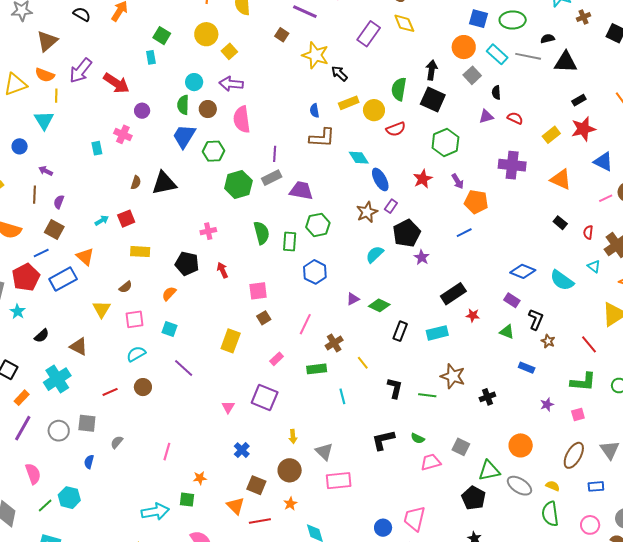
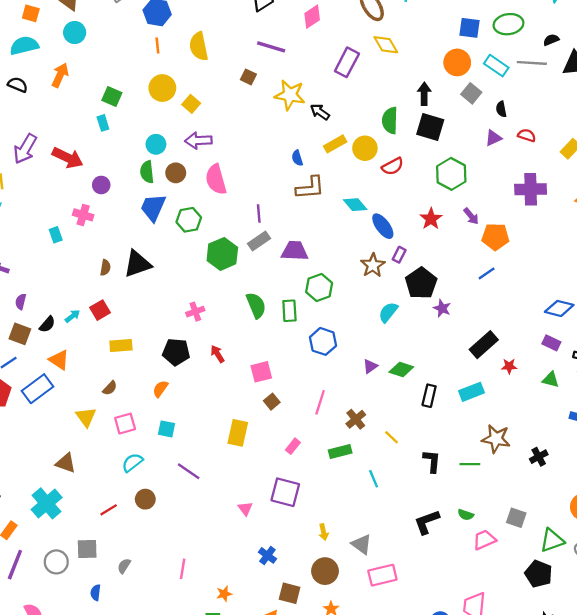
black semicircle: (42, 336) -> (47, 324), moved

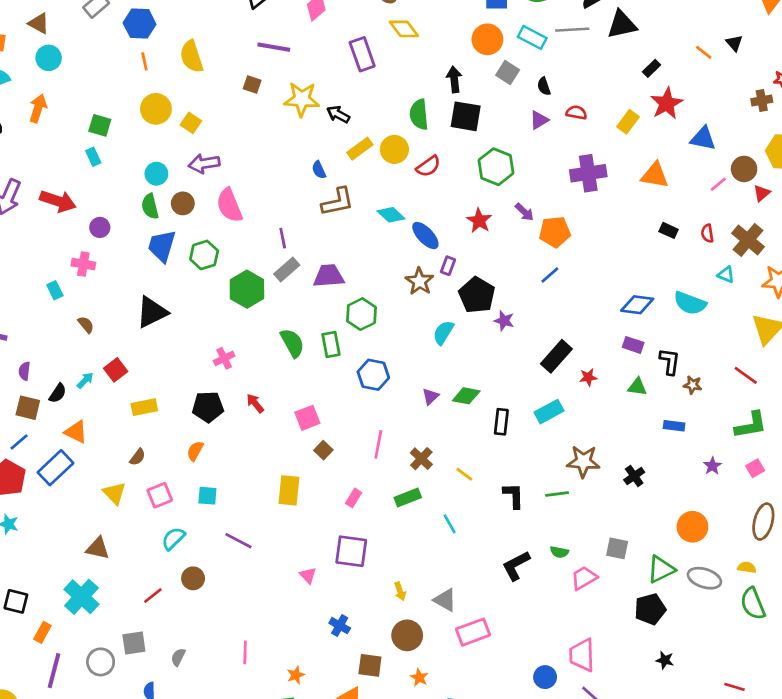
purple rectangle: (347, 62) -> (362, 54), turned -40
brown semicircle: (105, 268) -> (86, 325), moved, turned -42
black pentagon: (539, 574) -> (650, 609), turned -30

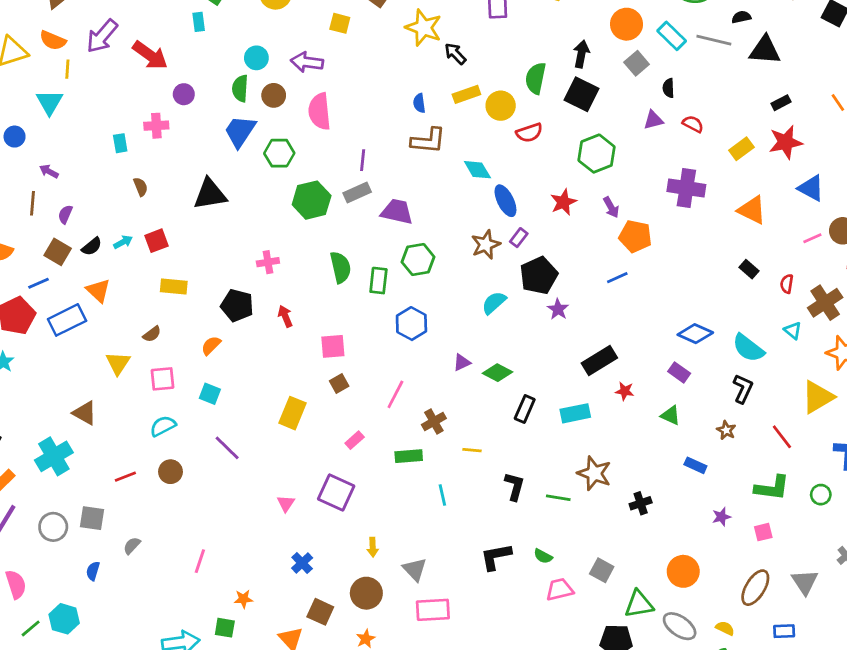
yellow square: (191, 123) -> (340, 23), moved, turned -36
pink cross: (83, 264) -> (156, 126), turned -30
black L-shape: (670, 361) -> (743, 389), moved
yellow line: (464, 474) -> (472, 450), turned -48

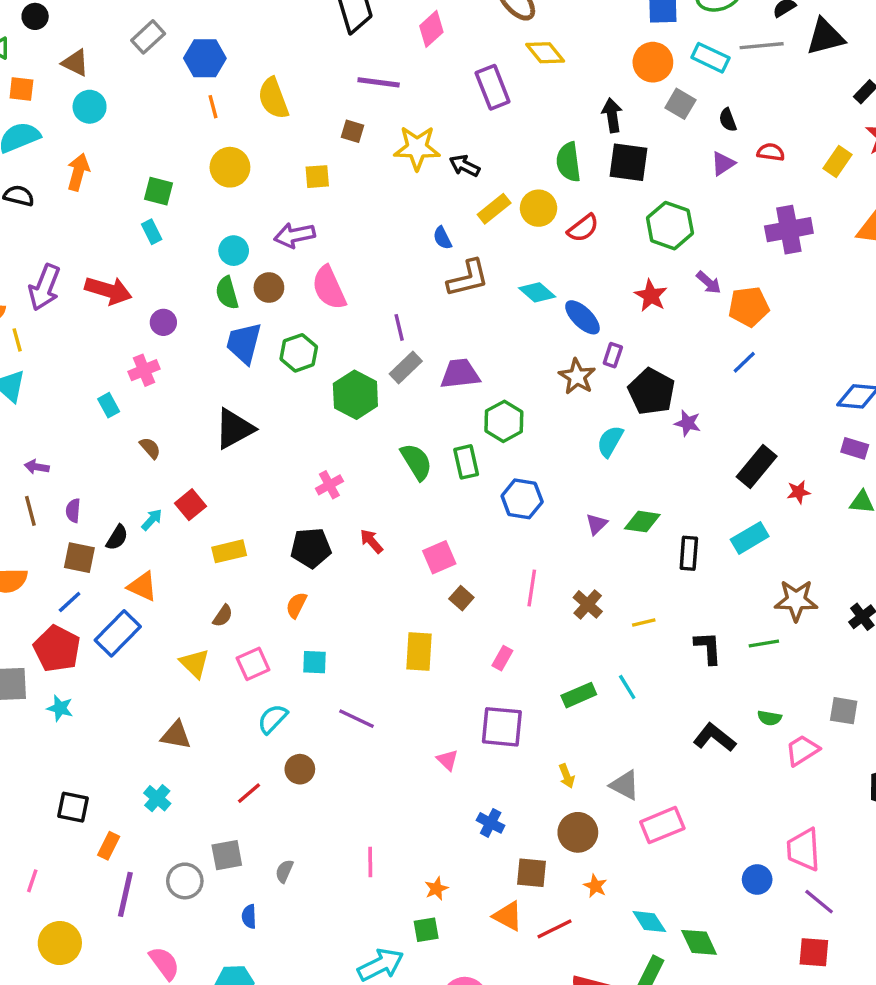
cyan cross: (54, 456) -> (157, 798), size x0.6
green rectangle: (409, 456) -> (579, 695), moved
black L-shape: (496, 557) -> (714, 737), turned 68

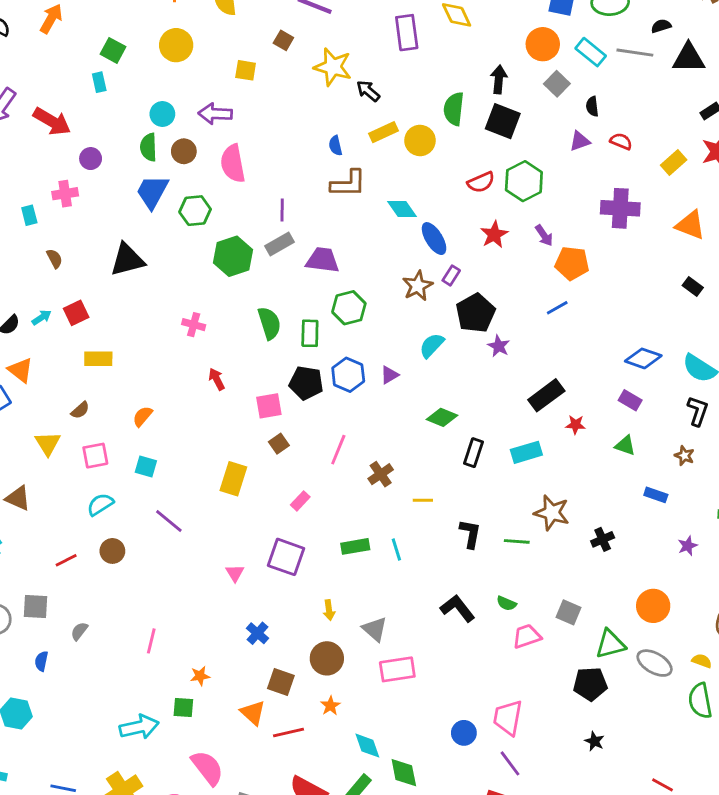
red semicircle: (583, 228) -> (481, 182), moved
pink cross: (329, 485) -> (194, 325), turned 30
purple triangle: (597, 524) -> (390, 375), moved
black pentagon: (311, 548) -> (306, 383), moved

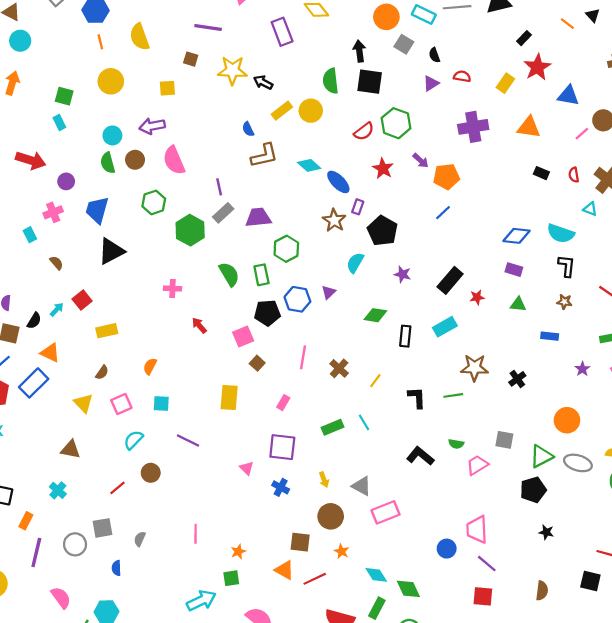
blue trapezoid: (152, 192) -> (97, 210), moved
purple star: (499, 346) -> (402, 274), moved
yellow line: (423, 500) -> (375, 381), turned -40
blue cross: (257, 633) -> (281, 487), moved

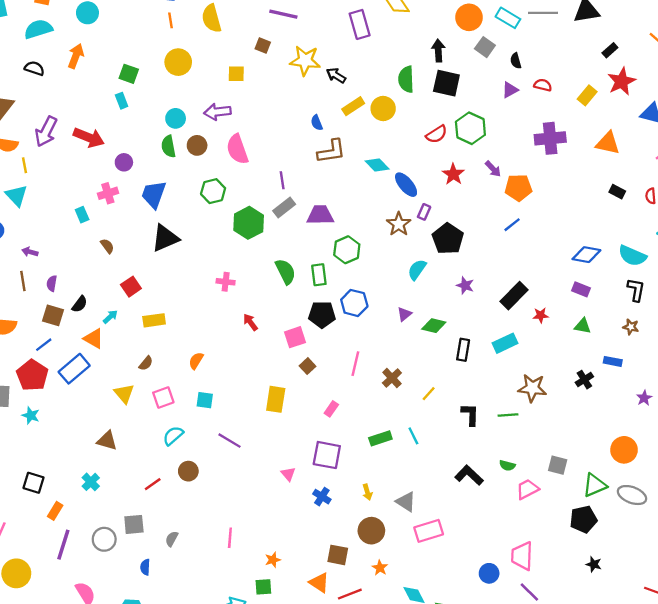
purple triangle: (329, 292) -> (404, 314), moved
cyan arrow: (57, 309) -> (110, 317), moved
black cross: (517, 379) -> (584, 380), moved

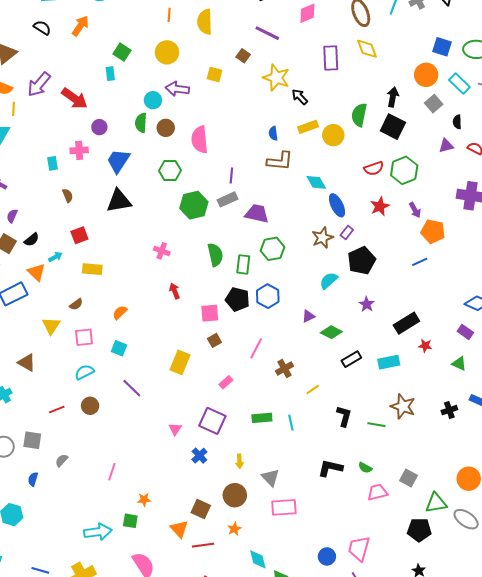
purple arrow: (217, 112) -> (177, 89), moved
black rectangle: (463, 350) -> (351, 359), turned 36
black L-shape: (469, 475) -> (330, 468), turned -45

